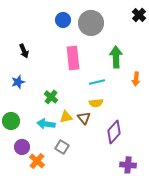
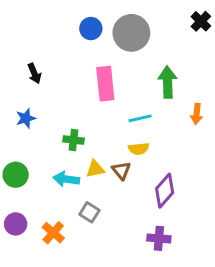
green cross: (51, 97) -> (73, 140), turned -32
purple circle: (22, 147) -> (16, 224), moved
purple cross: (128, 165) -> (159, 238), moved

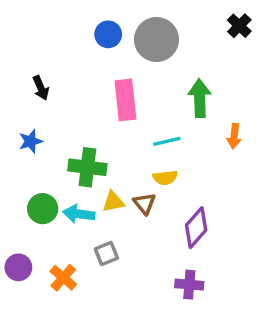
green cross: (73, 140) -> (87, 167), size x1.5
green circle: (16, 175) -> (43, 209), moved
gray square: (89, 212) -> (106, 254), turned 36

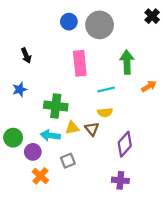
orange arrow: (234, 136) -> (149, 86), turned -128
green circle: (43, 209) -> (13, 138), moved
purple circle: (18, 267) -> (33, 152), moved

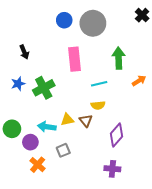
green cross: (56, 106) -> (44, 88), moved, turned -35

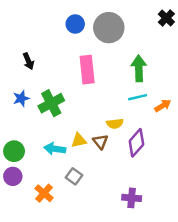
orange arrow: (139, 81) -> (163, 106), moved
cyan line: (99, 84) -> (138, 97), moved
purple diamond: (116, 135) -> (136, 143), moved
purple circle: (30, 142) -> (13, 176), moved
gray square: (63, 150) -> (74, 176), turned -32

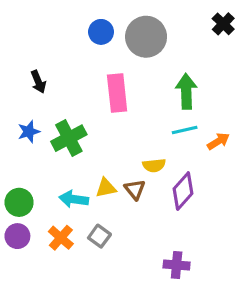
orange cross: (44, 193) -> (61, 238), moved

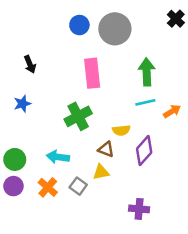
green cross: (69, 138) -> (78, 116), moved
yellow triangle: (106, 188) -> (101, 172), moved
brown triangle: (135, 189) -> (106, 149), turned -30

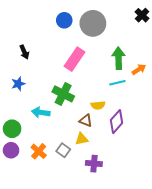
pink rectangle: (92, 73) -> (74, 59), turned 40
orange arrow: (172, 111) -> (139, 69), moved
green cross: (78, 116) -> (63, 94), turned -35
cyan arrow: (58, 157) -> (41, 112), moved
purple cross: (139, 209) -> (94, 164), moved

